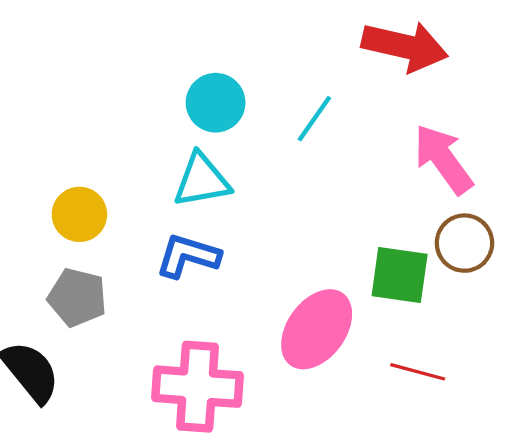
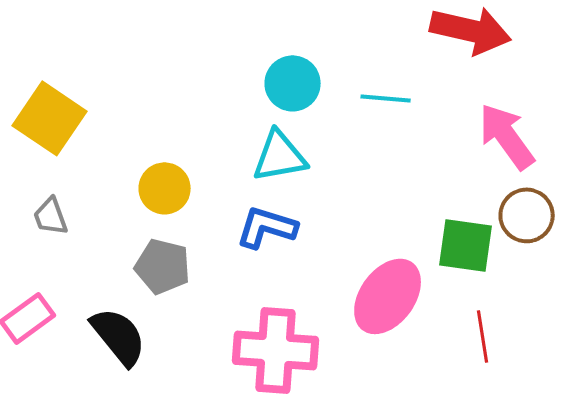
cyan line: (314, 119) -> (386, 98), turned 60
red line: (418, 372) -> (483, 336), turned 66

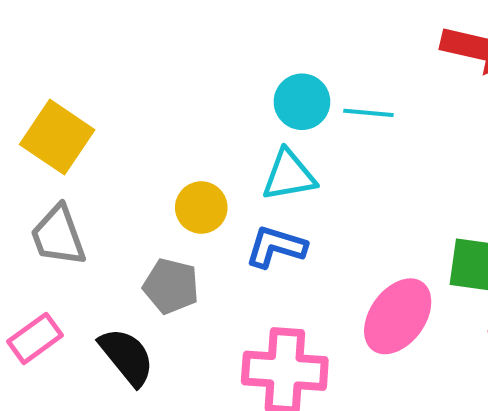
cyan line: (386, 98) -> (368, 113), moved
yellow circle: (165, 188) -> (201, 208), moved
gray trapezoid: (51, 216) -> (58, 236), size x1.6

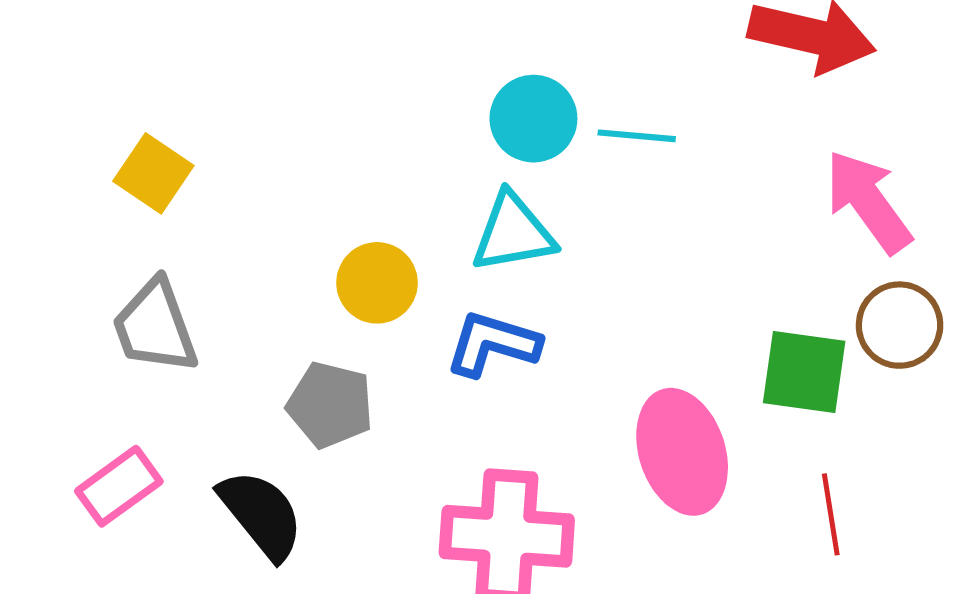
yellow square: (57, 137) -> (153, 173), size x0.7
pink ellipse: (398, 316) -> (682, 452), turned -54

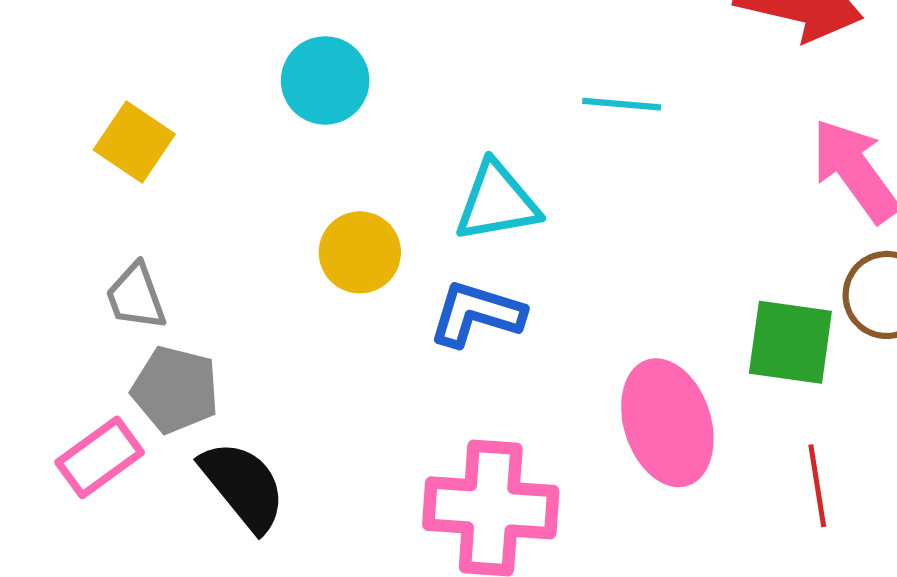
cyan circle: (533, 119) -> (325, 80), moved
gray trapezoid: (155, 327) -> (136, 297), size x0.7
gray pentagon: (330, 405) -> (175, 390), moved

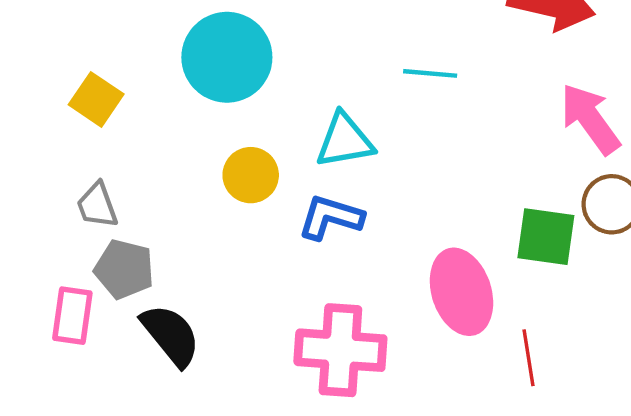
cyan circle: (325, 80) -> (227, 57), size x1.5
pink rectangle: (100, 457) -> (72, 316), turned -46
red line: (817, 486) -> (529, 358), moved

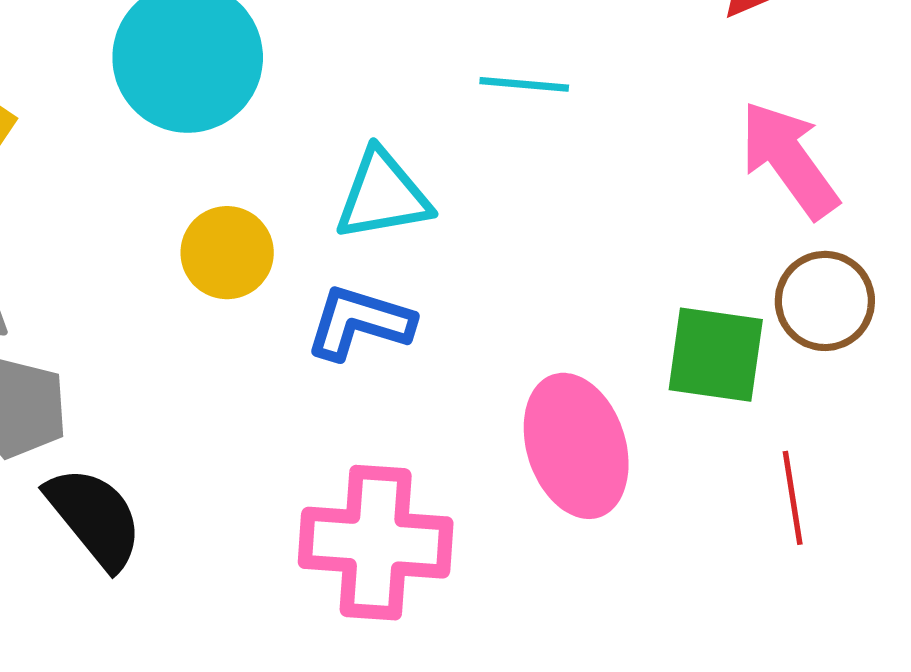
red line: (529, 358) -> (793, 498), moved

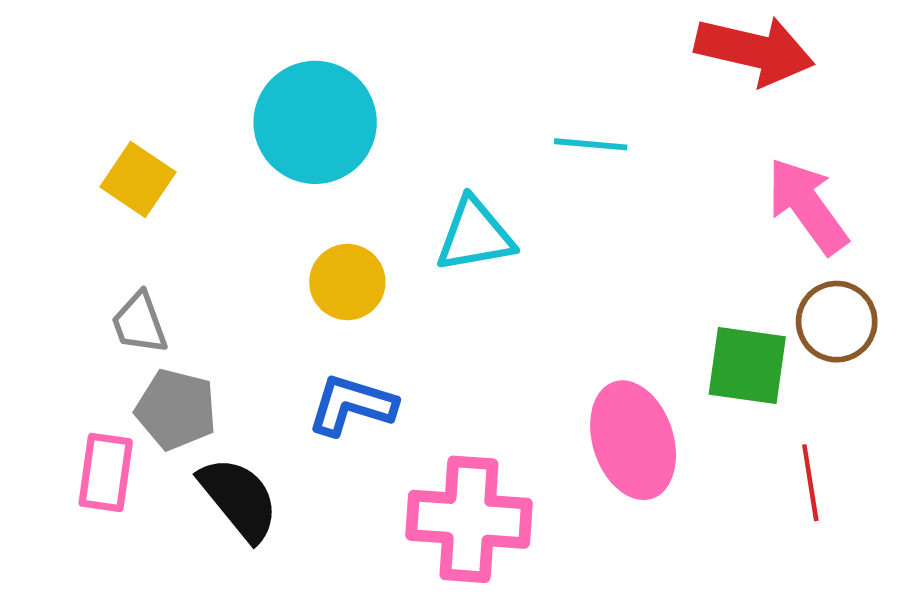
blue L-shape: (360, 322) -> (352, 405), moved

